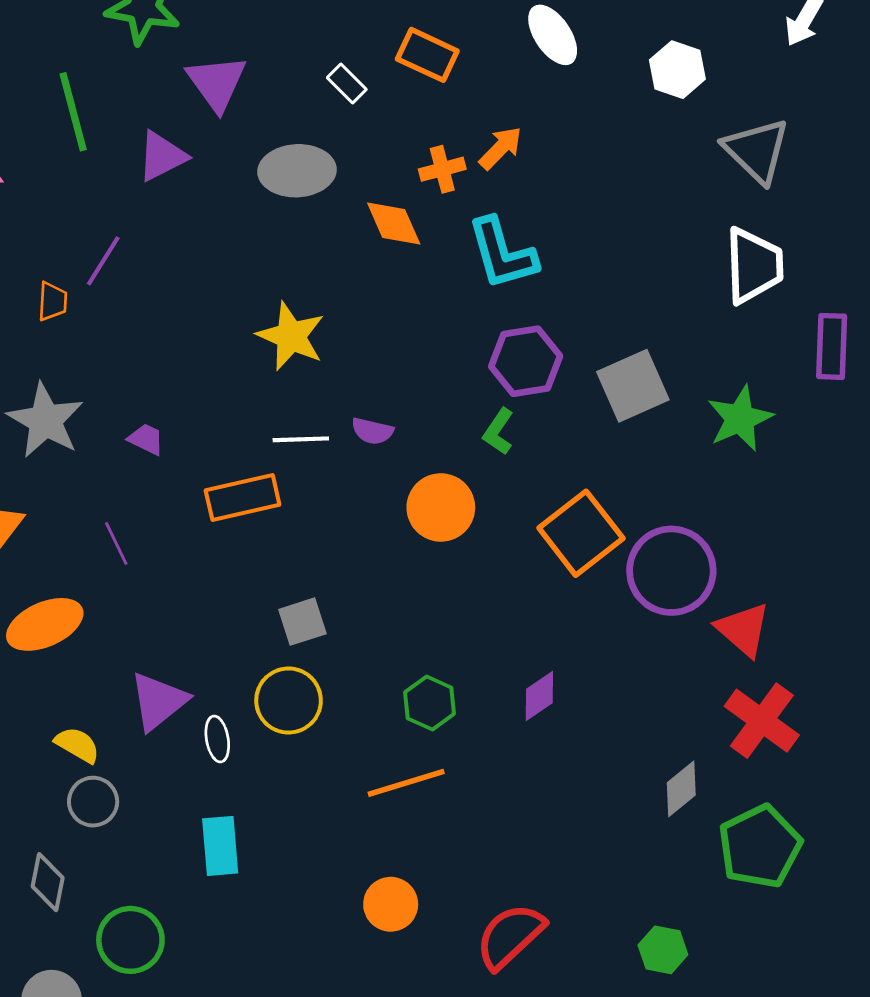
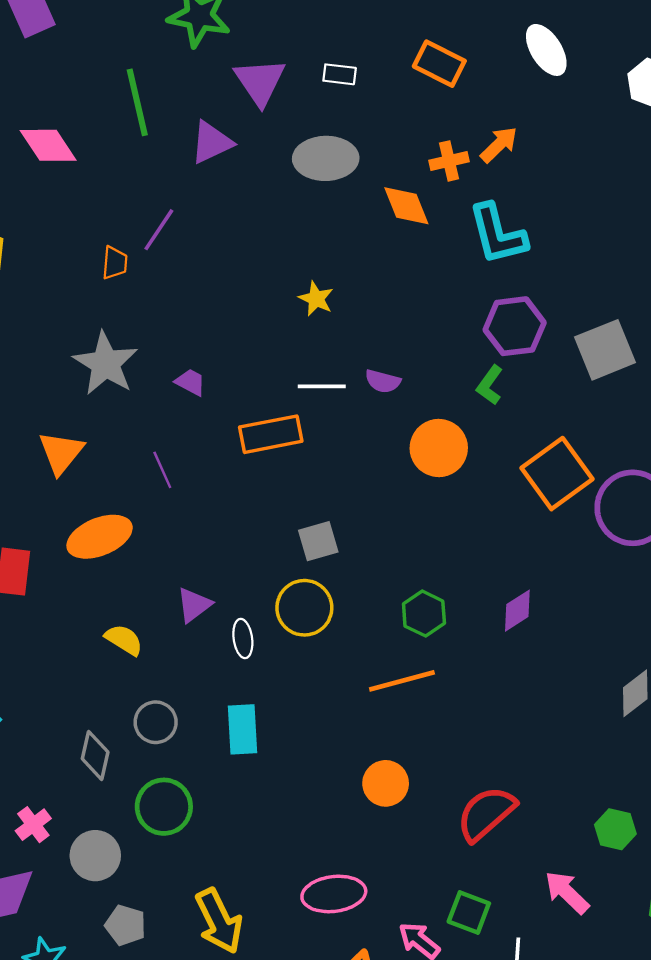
white rectangle: (347, 83) -> (340, 74), moved, turned -40
yellow star: (291, 336) -> (316, 299), size x0.6
purple triangle: (158, 701) -> (194, 605), size x0.7
gray circle: (93, 802) -> (156, 722), moved

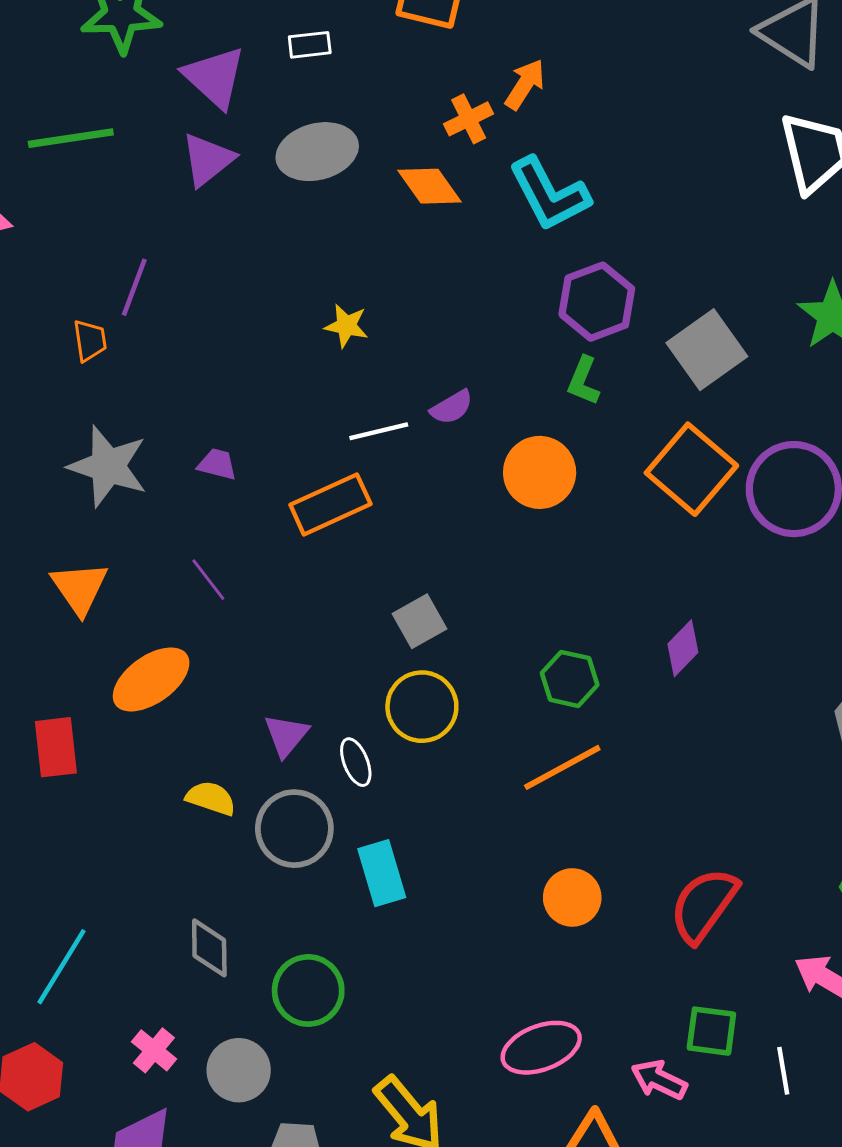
green line: (137, 102) -> (71, 138), turned -72
purple triangle: (211, 142) -> (208, 160), moved
gray square: (605, 350) -> (707, 350), moved
purple semicircle: (383, 381) -> (452, 407), turned -32
gray circle: (156, 722) -> (294, 829), moved, size x1.4

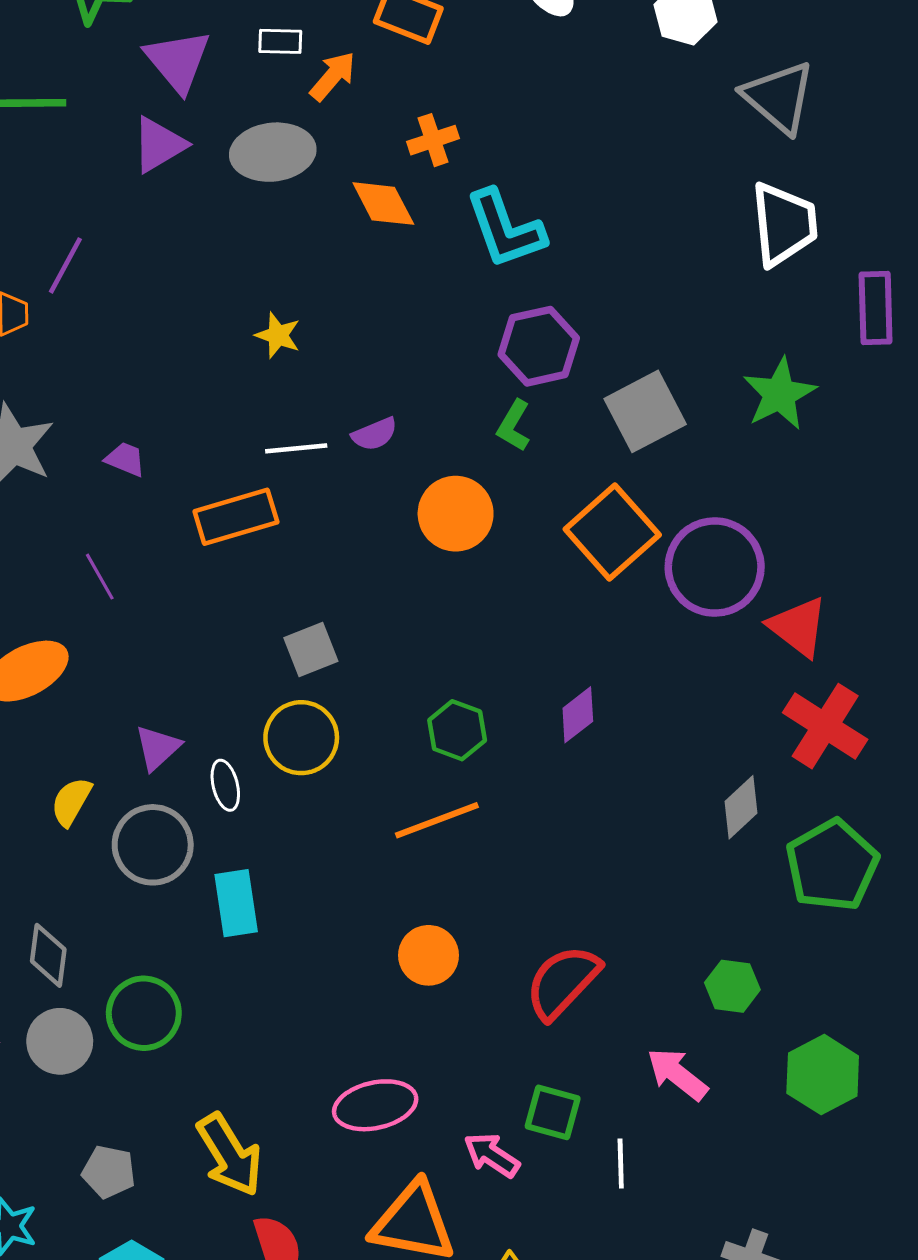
orange arrow: (525, 84) -> (333, 76), moved
yellow semicircle: (211, 798) -> (71, 802), turned -87
gray circle: (239, 1070) -> (60, 1041), moved

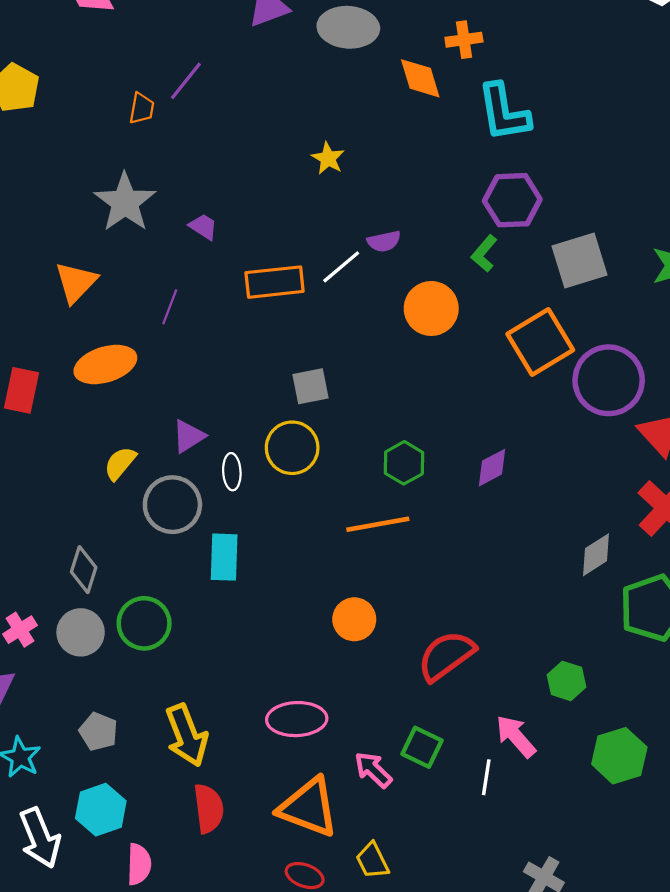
white line: (296, 448) -> (341, 267), moved, turned -45
purple line: (100, 577) -> (170, 307), turned 40
white line: (621, 1164) -> (486, 777), moved

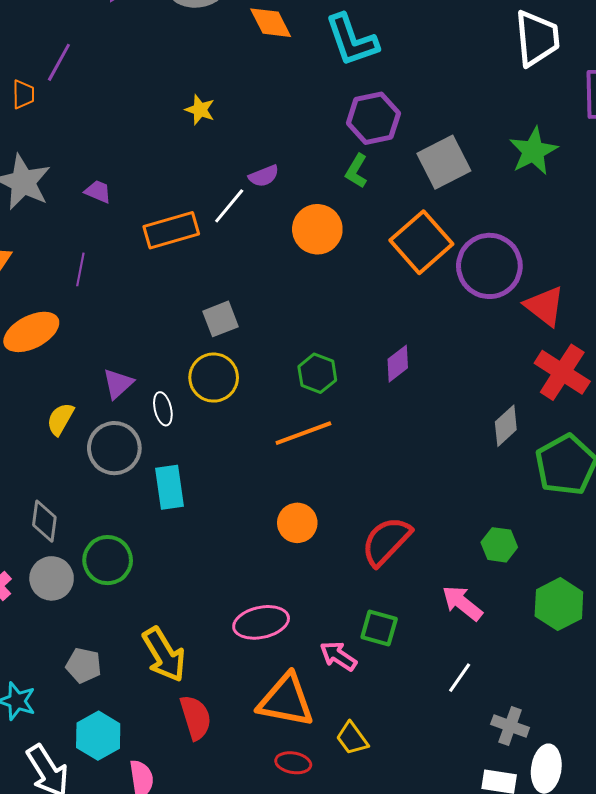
white line: (486, 777) -> (460, 678), moved, turned 36

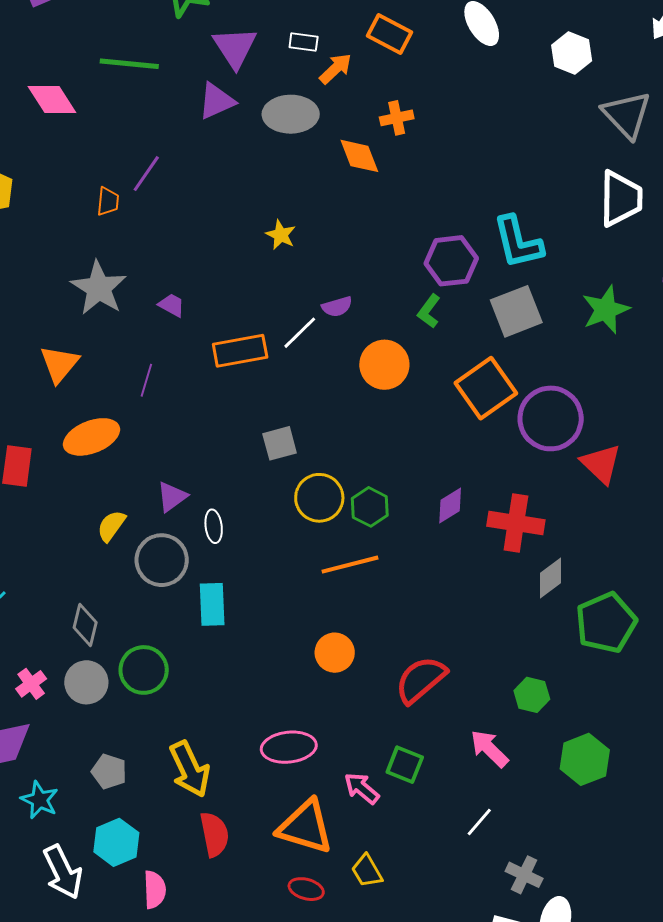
cyan L-shape: (352, 40) -> (518, 242), moved
red cross: (562, 372) -> (516, 523), moved, turned -30
yellow circle: (214, 378) -> (319, 498), moved

